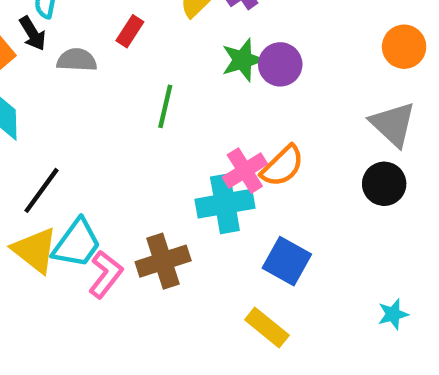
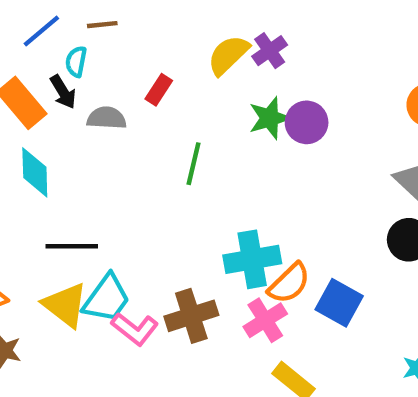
orange semicircle: (282, 166) -> (289, 283), moved
pink cross: (245, 171) -> (265, 320), moved
black line: (41, 190) -> (72, 246), turned 54
blue square: (287, 261) -> (339, 303), moved
pink L-shape: (106, 274) -> (135, 329), turned 90

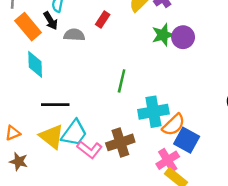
green line: (193, 164) -> (122, 81), moved
blue square: (339, 303) -> (187, 140), moved
pink cross: (265, 320) -> (168, 160), moved

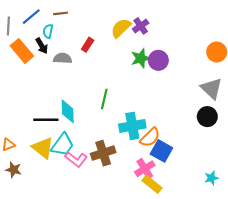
cyan diamond: (35, 64) -> (68, 111), moved

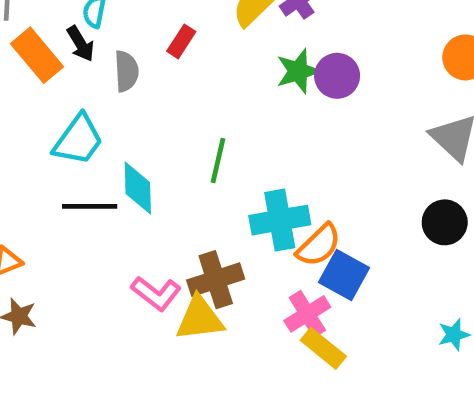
gray semicircle: (63, 58) -> (126, 71), turned 84
black circle: (207, 117) -> (445, 222), moved
cyan trapezoid: (63, 145) -> (78, 140), moved
yellow triangle: (43, 148) -> (200, 319), moved, turned -45

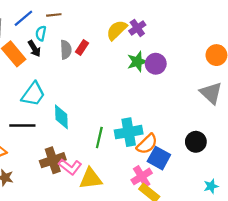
gray semicircle: (126, 71) -> (66, 50), moved
green line: (218, 161) -> (99, 137), moved
black line: (90, 206) -> (22, 126), moved
black circle: (445, 222) -> (196, 142), moved
brown cross: (216, 280) -> (53, 160), moved

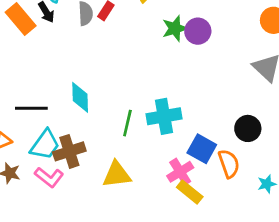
cyan trapezoid: (33, 94) -> (45, 145), moved
orange semicircle: (147, 144) -> (229, 164), moved, turned -65
pink L-shape: (70, 167) -> (49, 177), moved

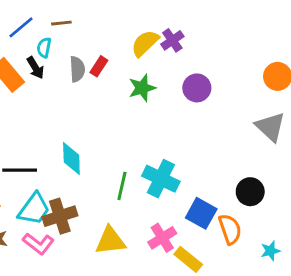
green star: (175, 28) -> (142, 88), moved
cyan cross: (164, 116) -> (161, 179), turned 36
pink cross: (180, 172) -> (162, 238), moved

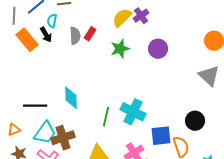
blue square: (201, 213) -> (161, 136), turned -35

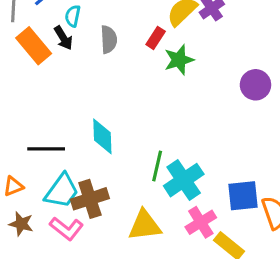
red rectangle: (90, 34) -> (156, 38), moved
purple circle: (158, 49) -> (255, 85), moved
cyan cross: (133, 112) -> (184, 180), moved, turned 30

